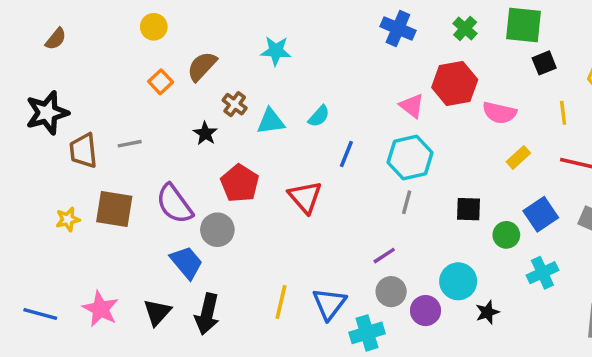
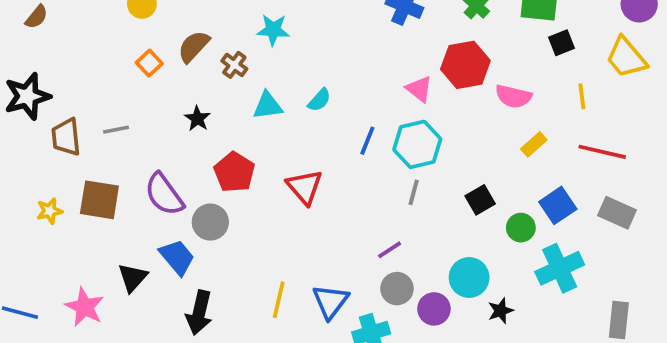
brown cross: (235, 104) -> (234, 65), moved
blue line: (346, 154) -> (367, 141), moved
black square: (468, 209) -> (480, 200), turned -32
cyan cross: (542, 273) -> (560, 268), size x1.4
black triangle: (157, 312) -> (133, 277), moved

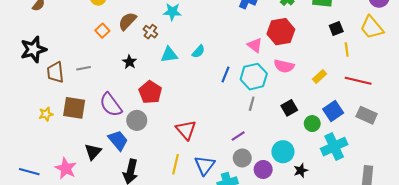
black square: (562, 43) -> (336, 29), moved
pink semicircle: (513, 96) -> (284, 66), moved
red triangle: (305, 187) -> (186, 130), moved

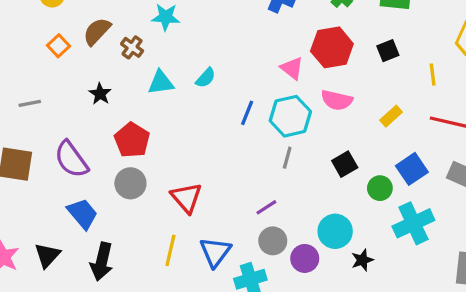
black square: (336, 29) -> (388, 51), moved
gray circle: (137, 120) -> (130, 183), moved
black triangle: (93, 152) -> (47, 255), moved

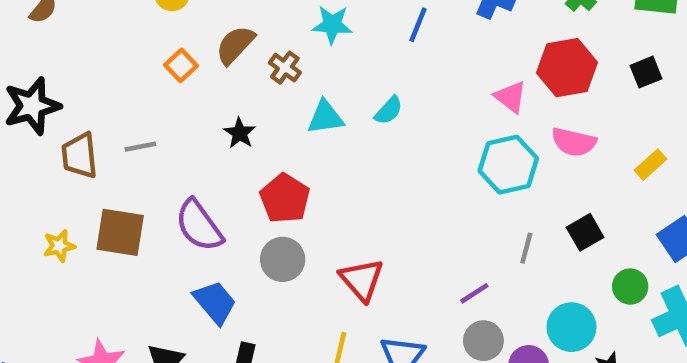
blue line: (247, 113) -> (418, 25), moved
gray line: (287, 158) -> (526, 248), moved
green circle: (380, 188) -> (630, 286), moved

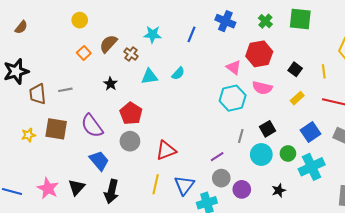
black square: (646, 72) -> (295, 69), moved, turned -32
red triangle: (362, 280) -> (166, 150), turned 50
cyan circle: (571, 327) -> (261, 155), moved

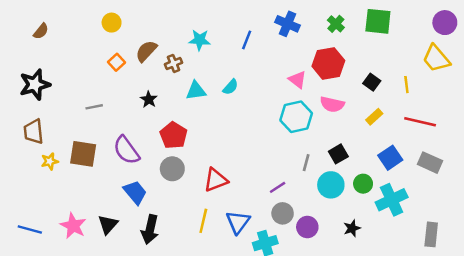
brown cross: (131, 54) -> (174, 63), turned 32
brown trapezoid: (38, 94) -> (34, 132), moved

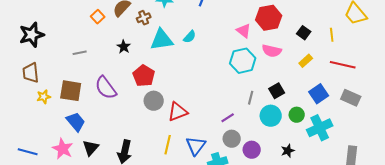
cyan triangle: (196, 91) -> (162, 40), size x1.4
gray circle: (172, 169) -> (154, 101), moved
blue trapezoid: (135, 192) -> (76, 122), moved

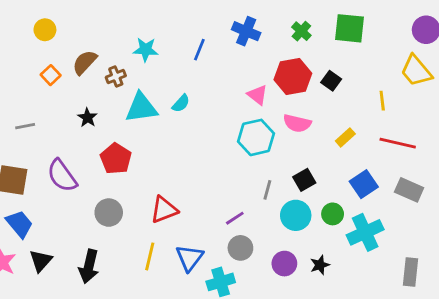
black square: (304, 33) -> (331, 81), moved
gray circle: (154, 101) -> (109, 213), moved
purple circle: (252, 150) -> (284, 264), moved

